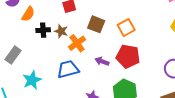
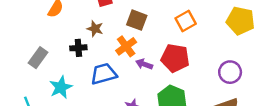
orange square: (126, 27) -> (186, 21), moved
black cross: (43, 30) -> (78, 48), moved
orange cross: (77, 43) -> (126, 46), moved

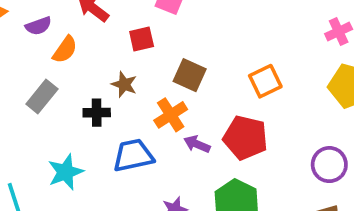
gray rectangle: (38, 58) -> (42, 97), moved

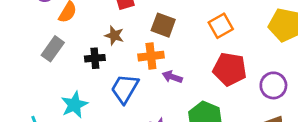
orange cross: (171, 115) -> (151, 56), turned 30
red pentagon: (245, 138) -> (230, 69), moved
blue trapezoid: (133, 155) -> (125, 89), turned -44

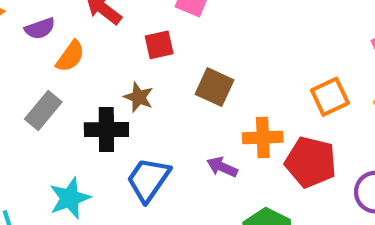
orange square: (221, 26) -> (330, 97), moved
orange cross: (151, 56) -> (263, 138), moved
black cross: (95, 58) -> (106, 130), size x1.4

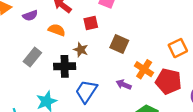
orange semicircle: (70, 56) -> (57, 30), moved, turned -105
orange cross: (263, 138) -> (144, 69), turned 36

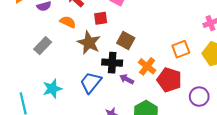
brown star: (81, 50) -> (89, 43), size x1.6
black cross: (65, 66) -> (112, 63), moved

